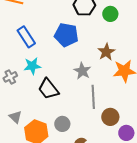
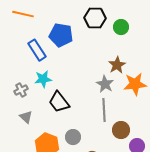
blue pentagon: (66, 35) -> (61, 35), moved
gray star: (82, 71) -> (105, 84), moved
gray triangle: (15, 117) -> (26, 117), moved

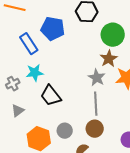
green circle: (121, 27) -> (113, 35), moved, size x1.5
gray triangle: (26, 117) -> (18, 111), turned 40
brown circle: (121, 130) -> (95, 129), moved

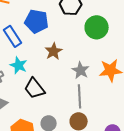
brown star: (109, 59) -> (54, 51), moved
cyan star: (35, 73) -> (19, 65), turned 30

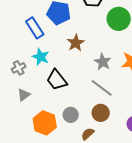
gray line: (80, 96) -> (102, 88), turned -50

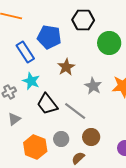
gray line: (102, 88) -> (75, 111), moved

